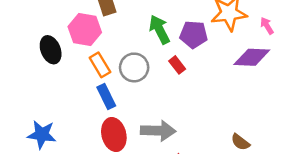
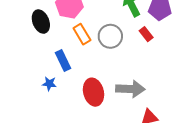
blue rectangle: (106, 97) -> (63, 60), moved
blue star: (42, 134) -> (49, 84), moved, size x0.6

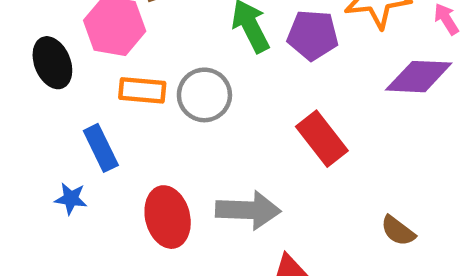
orange rectangle: (82, 34) -> (142, 90), turned -54
red rectangle: (146, 34) -> (322, 139), moved, size x1.6

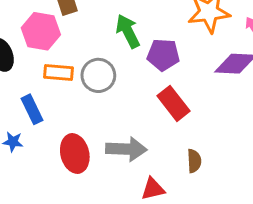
purple pentagon: (313, 35) -> (163, 55), moved
brown semicircle: (398, 231) -> (194, 161), moved, turned -130

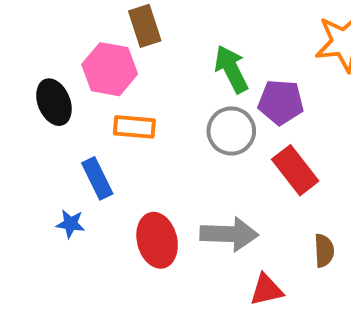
gray circle: (98, 75) -> (231, 131), moved

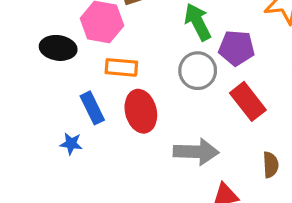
black ellipse: (54, 102) -> (58, 48), turned -60
red ellipse: (157, 240) -> (141, 111), moved

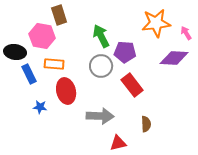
blue rectangle: (92, 108) -> (29, 74), moved
blue star: (71, 144) -> (40, 107), moved

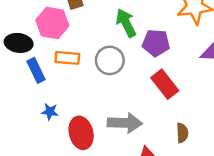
gray circle: (101, 66) -> (110, 60), moved
red ellipse: (66, 91) -> (81, 133), moved

